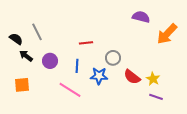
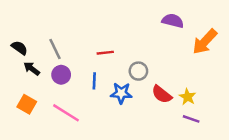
gray line: (37, 32) -> (55, 49), moved
orange square: (22, 85) -> (27, 104), turned 35
pink line: (70, 90) -> (66, 113), moved

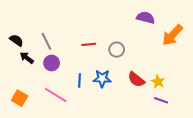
gray circle: (138, 71) -> (117, 50), moved
blue line: (94, 81) -> (79, 81), moved
orange square: (27, 104) -> (20, 98), moved

